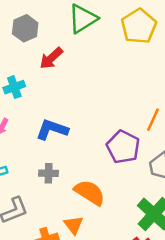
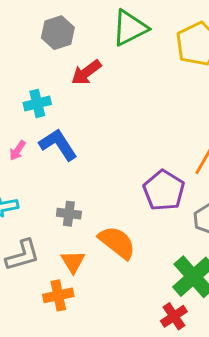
blue L-shape: (52, 130) -> (58, 145), moved, turned 32
orange triangle: (74, 225) -> (73, 262), moved

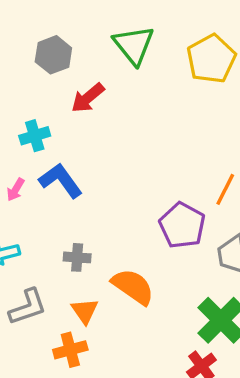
green triangle: (130, 28) -> (134, 45), turned -39

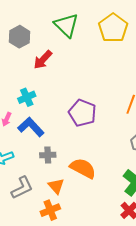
cyan cross: (35, 136) -> (27, 97), moved
blue L-shape: (61, 181) -> (31, 127), moved
purple pentagon: (182, 225) -> (82, 113), moved

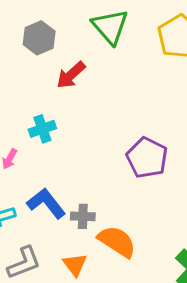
purple pentagon: (82, 113) -> (147, 158), moved
blue L-shape: (31, 127) -> (46, 203), moved
gray cross: (48, 155) -> (83, 216), moved

